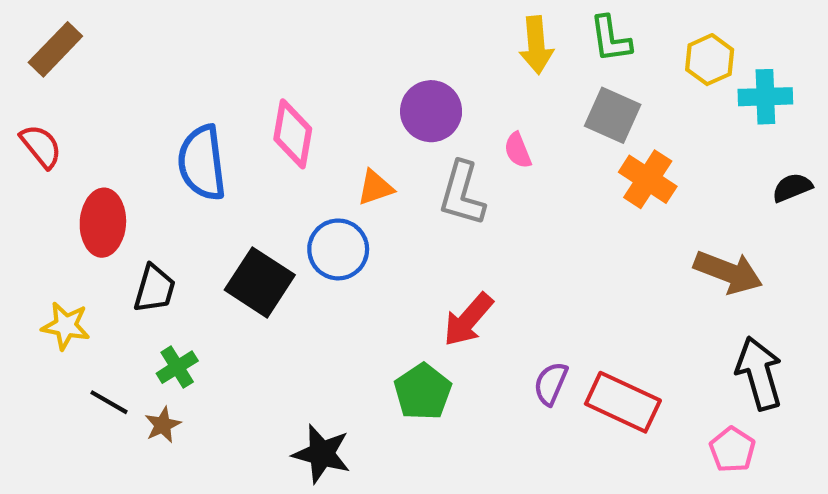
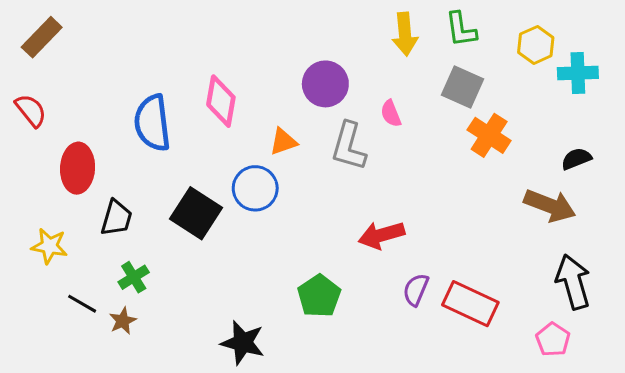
black semicircle: (792, 188) -> (576, 159), moved
red arrow: (468, 320) -> (381, 235), moved, turned 33

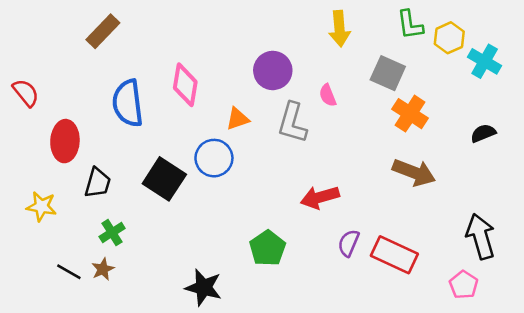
green L-shape: (461, 29) -> (410, 25), moved
brown rectangle: (42, 37) -> (103, 31), moved
cyan cross: (578, 73) -> (485, 61), turned 32
brown arrow: (550, 205) -> (414, 172), moved
black line: (82, 304) -> (69, 272), moved

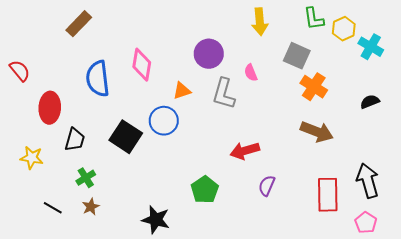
red rectangle: (394, 255) -> (328, 195), moved, turned 64
brown star: (103, 269) -> (91, 207), moved
pink pentagon: (464, 285) -> (366, 223), moved

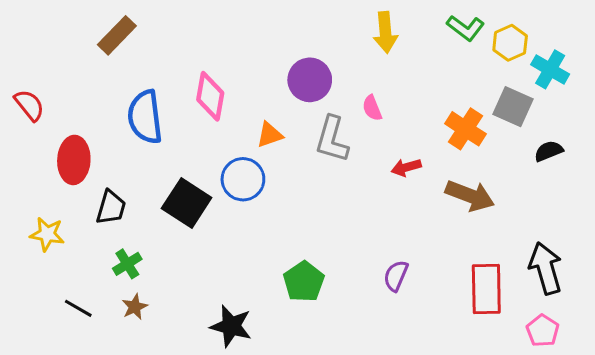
green L-shape: (314, 19) -> (466, 28), turned -45
gray square: (297, 56) -> (513, 107), moved
red arrow: (245, 151) -> (406, 167), moved, size x0.7

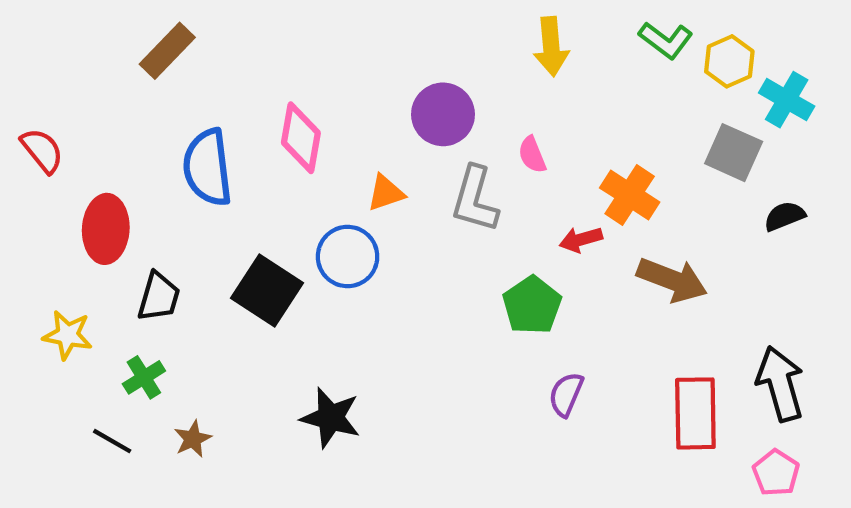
orange cross: (466, 129) -> (630, 195), moved
green cross: (127, 264) -> (144, 377), moved
green pentagon: (304, 282) -> (532, 305), moved
black star: (231, 326) -> (331, 418), moved

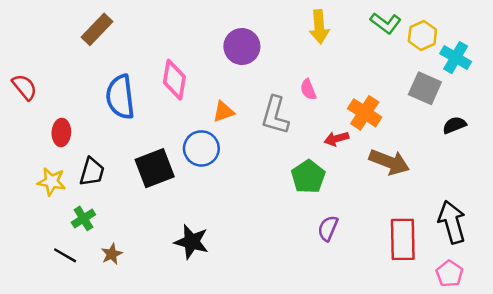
purple circle: (443, 114) -> (242, 47), moved
red ellipse: (106, 229) -> (61, 132), size x0.7
black square: (267, 290) -> (155, 168), turned 36
yellow star: (68, 335) -> (52, 182), moved

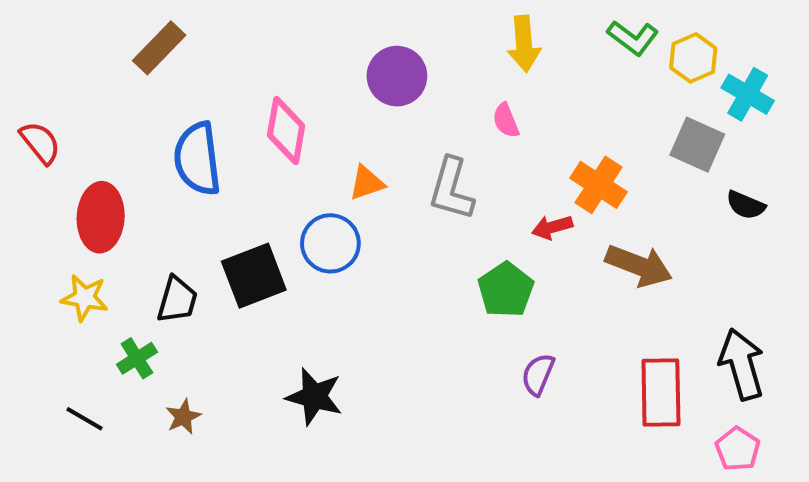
pink semicircle: (308, 89) -> (506, 120), moved
black semicircle: (454, 125) -> (746, 205), turned -135
red ellipse: (61, 132) -> (101, 217), size x1.5
black trapezoid: (92, 172) -> (177, 300), moved
black line: (65, 255) -> (85, 419), moved

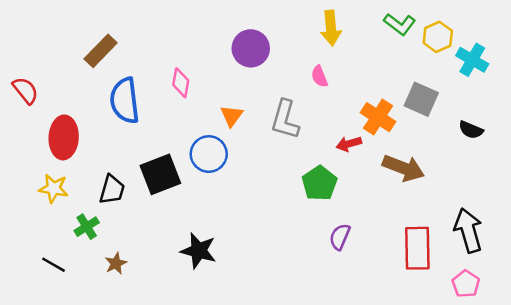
brown rectangle: (159, 48) -> (101, 51), moved
pink diamond: (286, 131) -> (181, 83), size x0.7
gray square: (697, 145) -> (421, 99), moved
orange triangle: (367, 183) -> (232, 116), turned -35

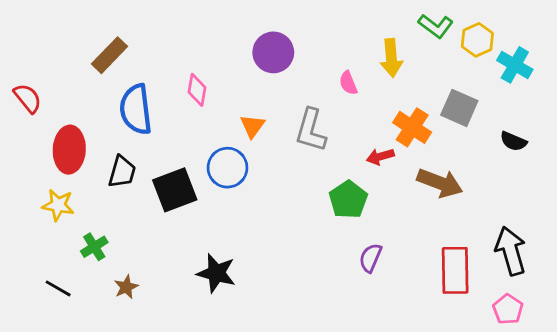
yellow arrow: (331, 28) -> (391, 58), moved
black trapezoid: (112, 190) -> (122, 172), moved

